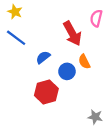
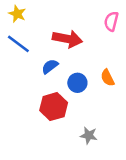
red arrow: (72, 33) -> (67, 39), moved, turned -50
orange semicircle: (84, 62) -> (108, 78), moved
gray star: (95, 117) -> (89, 135), moved

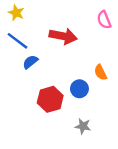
pink semicircle: (111, 21) -> (104, 20), turned -36
blue semicircle: (50, 66) -> (30, 62), moved
blue circle: (77, 83) -> (79, 89), moved

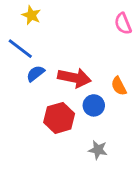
yellow star: (16, 13) -> (31, 15), moved
red arrow: (63, 36) -> (74, 78), moved

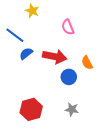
yellow star: (31, 15) -> (32, 11), moved
pink semicircle: (123, 24) -> (68, 27), moved
red hexagon: (59, 118) -> (31, 109), moved

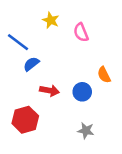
yellow star: (32, 11) -> (51, 20), moved
red arrow: (55, 57) -> (49, 91), moved, size x0.7
red hexagon: (31, 109) -> (25, 120), moved

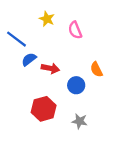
red arrow: (49, 91) -> (50, 68), moved
red hexagon: (25, 120) -> (44, 109), moved

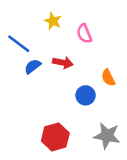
red arrow: (50, 68) -> (63, 63), moved
red hexagon: (44, 109) -> (55, 137), moved
gray star: (80, 121) -> (107, 136), moved, size x1.5

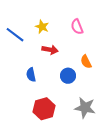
yellow star: (53, 21) -> (42, 27), moved
pink semicircle: (84, 34) -> (77, 27), moved
blue semicircle: (33, 66) -> (31, 75), moved, turned -64

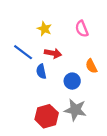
blue line: (15, 35) -> (23, 52), moved
blue semicircle: (31, 75) -> (41, 71), moved
gray star: (85, 108) -> (75, 110), moved

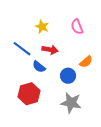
orange semicircle: (91, 66) -> (86, 62), turned -104
blue semicircle: (41, 71) -> (39, 67), turned -40
red hexagon: (47, 116) -> (29, 94), moved

